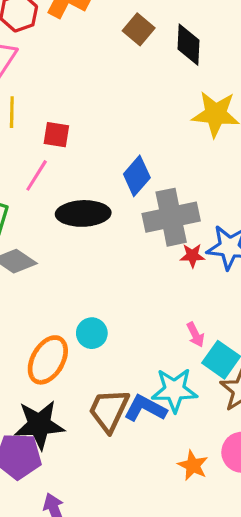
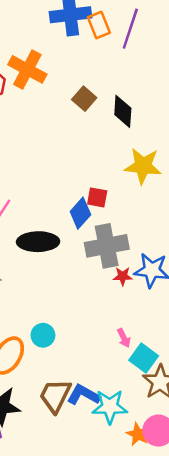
red square: (56, 135) -> (97, 197), moved
cyan star: (174, 390) -> (110, 407), moved
orange star: (193, 465) -> (138, 434), moved

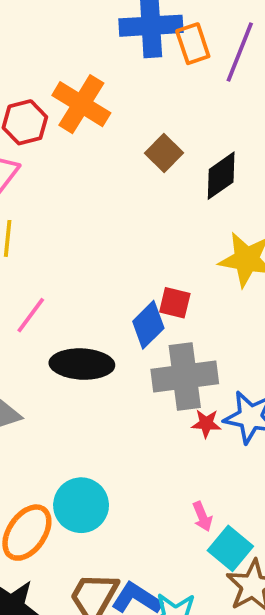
black diamond: (123, 111) -> (221, 176), turned 48
cyan circle: (43, 335) -> (81, 505), size x1.5

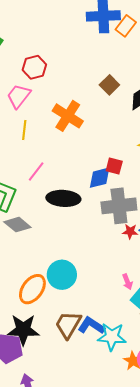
orange rectangle: (193, 44) -> (126, 26), turned 55
orange cross: (81, 104) -> (68, 116), moved
blue diamond: (148, 325) -> (100, 178), turned 30

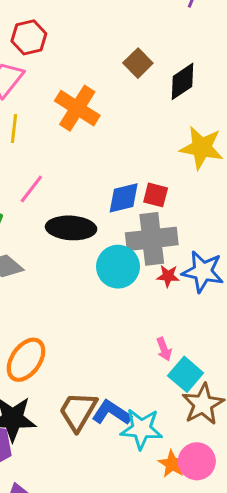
red square: (114, 166) -> (156, 195), moved
cyan circle: (62, 275) -> (118, 267), moved

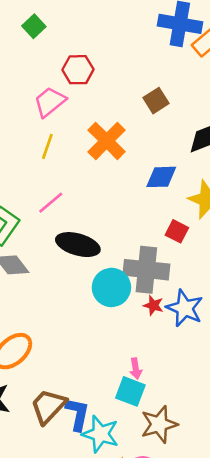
brown square: (138, 63) -> (156, 101), moved
red square: (156, 195) -> (177, 231), moved
blue diamond: (124, 198) -> (161, 177), moved
cyan square: (186, 374) -> (130, 391), moved, turned -32
blue L-shape: (112, 413) -> (77, 414), turned 56

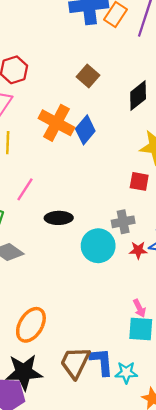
blue diamond: (161, 177) -> (85, 130), moved, turned -32
black ellipse: (78, 245) -> (59, 218), size x0.7
gray cross: (146, 270) -> (123, 222), size x0.6
cyan star: (100, 434) -> (126, 373), size x0.7

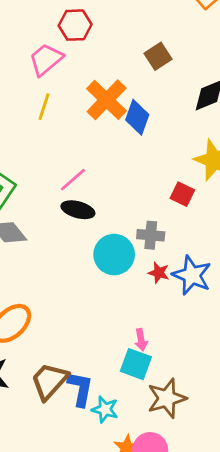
blue diamond: (85, 130) -> (137, 117), turned -36
pink line: (25, 189) -> (73, 180), moved

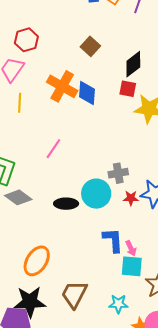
red square: (182, 194) -> (128, 89), moved
black ellipse: (78, 210) -> (66, 204), moved
blue L-shape: (80, 389) -> (113, 240), moved

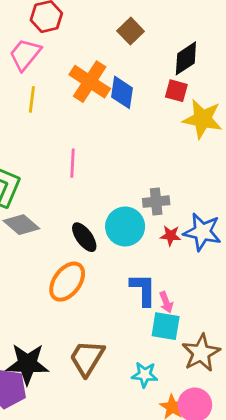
pink line: (53, 149) -> (73, 163), turned -35
black ellipse: (66, 204) -> (84, 237), turned 50
orange ellipse: (37, 261) -> (67, 282), moved

